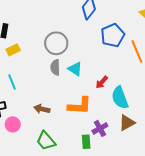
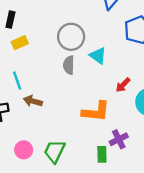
cyan triangle: (75, 69) -> (98, 56), moved
brown arrow: (42, 109) -> (33, 101), moved
pink circle: (13, 124) -> (24, 150), moved
green trapezoid: (46, 141) -> (54, 151), turned 65

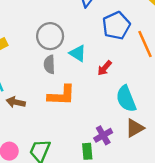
red arrow: (123, 85) -> (105, 68), moved
orange L-shape: (96, 112) -> (61, 95), moved

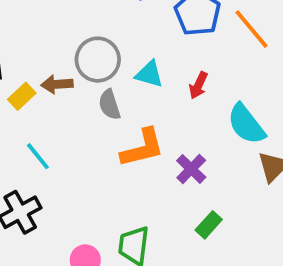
brown arrow: (16, 102) -> (57, 84), moved
purple cross: (103, 135) -> (191, 169), moved
green rectangle: (87, 151) -> (209, 225), turned 63

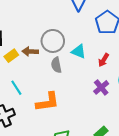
orange L-shape: (142, 148) -> (48, 102), moved
purple cross: (191, 169) -> (101, 87), moved

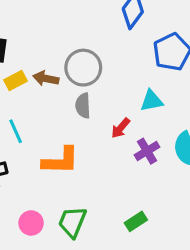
cyan triangle: (79, 51) -> (152, 101), moved, turned -42
red arrow: (103, 60) -> (121, 128), moved

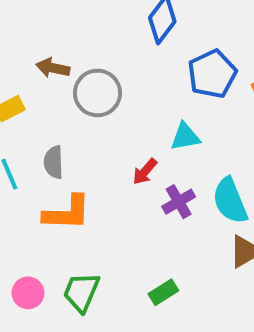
brown arrow: (46, 78) -> (53, 68), moved
gray semicircle: (83, 106) -> (54, 162), moved

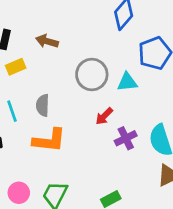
gray circle: (97, 93) -> (92, 75), moved
cyan triangle: (185, 137) -> (127, 82), moved

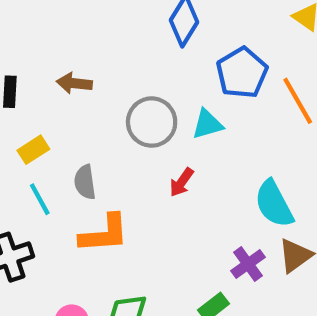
yellow rectangle: (16, 67) -> (33, 150), moved
purple cross: (126, 138) -> (248, 264), moved

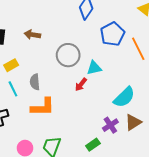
cyan triangle: (207, 124) -> (94, 68), moved
cyan semicircle: (274, 204) -> (124, 97), turned -110

